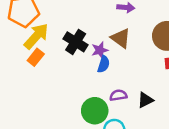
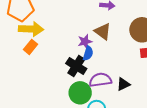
yellow arrow: (36, 36) -> (31, 29), turned 50
black cross: (76, 42) -> (76, 66), moved
purple semicircle: (118, 95) -> (100, 80), size x1.5

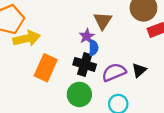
brown triangle: (103, 31) -> (103, 21), turned 42
orange rectangle: (30, 47) -> (46, 68), moved, size x1.6
green circle: (80, 93) -> (79, 94), moved

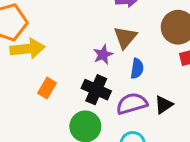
blue semicircle: (93, 48) -> (137, 69), moved
orange rectangle: (46, 68) -> (47, 88), size x0.6

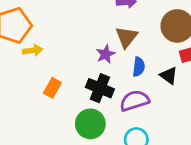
yellow arrow: (27, 49) -> (33, 50), size x0.6
black triangle: (164, 105) -> (169, 76), moved, turned -48

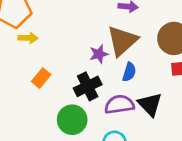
brown triangle: (126, 37) -> (122, 41), size x1.4
black triangle: (169, 76) -> (150, 104), moved, size x1.4
black cross: (100, 88) -> (88, 86), turned 32

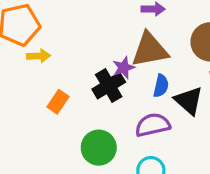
brown triangle: (122, 41) -> (150, 50), turned 36
black cross: (88, 86) -> (109, 86), moved
black triangle: (150, 104) -> (189, 101), moved

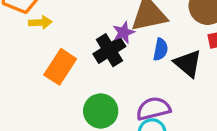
orange rectangle: (58, 102) -> (60, 67), size x1.5
purple semicircle: (153, 125) -> (153, 109), moved

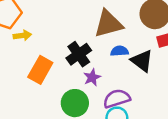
purple star: (124, 32) -> (92, 77), moved
blue semicircle: (160, 49) -> (119, 51), turned -102

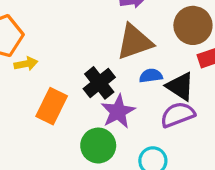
purple star: (92, 77) -> (118, 112), size x1.5
purple semicircle: (117, 99) -> (178, 115), moved

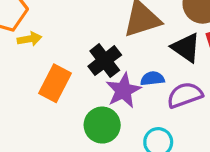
blue semicircle: (151, 76) -> (152, 79), moved
black triangle: (180, 86) -> (186, 48), moved

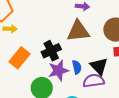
black triangle: (186, 48) -> (99, 66), moved
blue semicircle: (152, 79) -> (77, 67), turned 72

